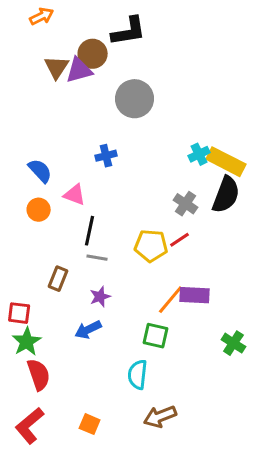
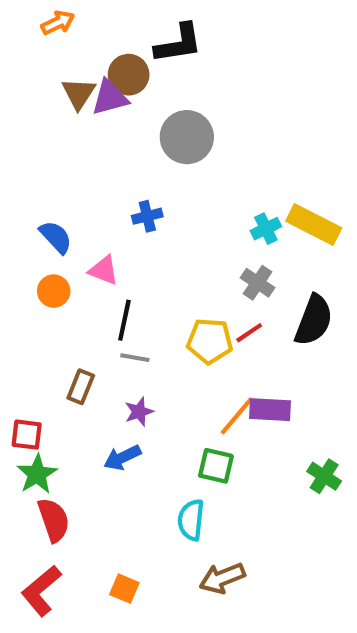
cyan cross: (199, 154) -> (266, 229), moved
black semicircle: (226, 195) -> (314, 320), moved

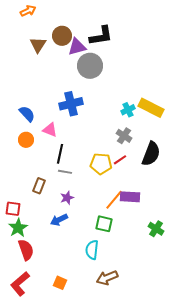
black L-shape: (178, 43) -> (101, 36), moved
purple triangle: (110, 98) -> (77, 47), moved
blue cross: (147, 216) -> (71, 104), size x1.6

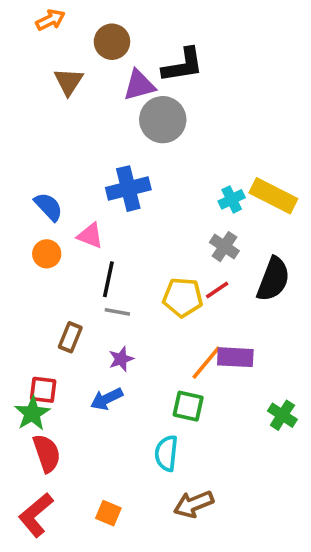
brown circle: (62, 36) -> (112, 42), moved
red square: (13, 209) -> (43, 390), moved

